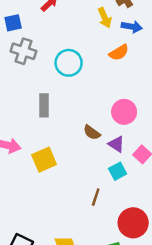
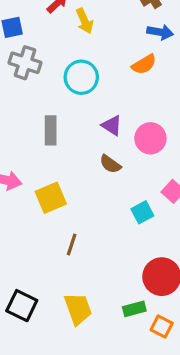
yellow arrow: (105, 18) -> (84, 21), moved
purple triangle: (116, 144) -> (112, 125), moved
brown line: (96, 197) -> (72, 244), moved

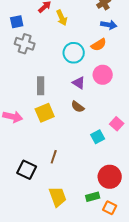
cyan circle: (81, 77) -> (74, 53), moved
pink circle: (150, 138) -> (103, 75), moved
yellow square: (51, 198) -> (45, 113), moved
black square: (22, 306) -> (27, 170), moved

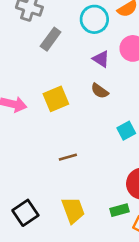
gray rectangle: (41, 86) -> (51, 39), moved, turned 36
brown line: (54, 157) -> (68, 157), turned 56
black square: (27, 170) -> (25, 213), moved, turned 30

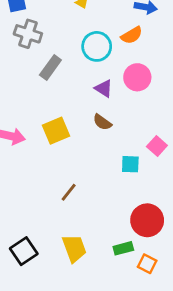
cyan square: (126, 131) -> (130, 164), turned 30
brown line: (68, 157) -> (69, 192), turned -36

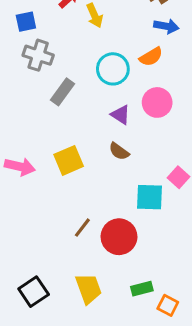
cyan square: (130, 164) -> (149, 197), size x1.4
red circle: (147, 220) -> (119, 237), moved

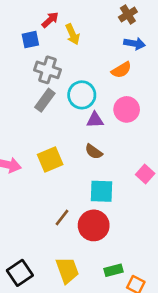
blue square: (26, 22) -> (30, 40), moved
gray cross: (38, 55) -> (48, 70), moved
cyan circle: (113, 69) -> (82, 95), moved
purple triangle: (121, 115) -> (95, 120), turned -36
cyan square: (149, 197) -> (102, 191), moved

